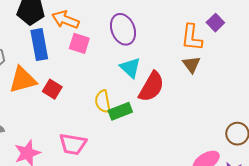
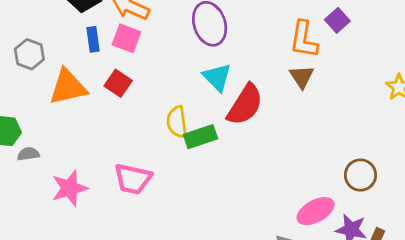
pink square: (79, 43) -> (126, 38), moved
blue rectangle: (39, 45) -> (93, 39), size x0.6
red square: (52, 89) -> (118, 83), moved

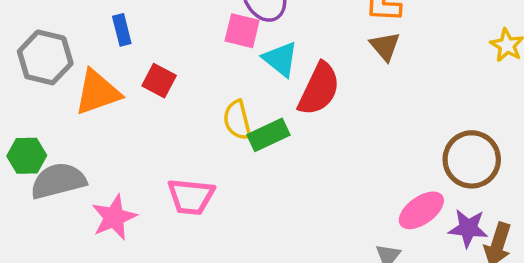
pink square: (126, 38) -> (242, 31), moved
gray hexagon: (29, 54) -> (45, 57), size x1.4
gray semicircle: (28, 154) -> (58, 181), size x2.0
brown circle: (360, 175) -> (472, 159), size x1.4

